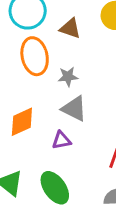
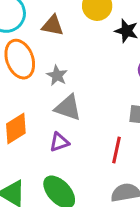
gray star: (68, 77) -> (57, 75), turned -30

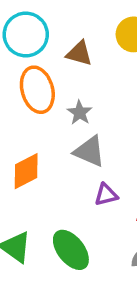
purple triangle: (59, 142) -> (106, 195), moved

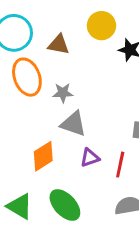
gray star: (80, 113) -> (63, 93), turned -30
orange diamond: (26, 171) -> (43, 156), moved

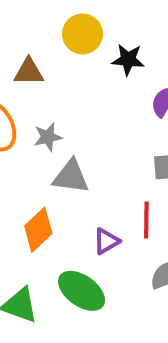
purple triangle: (90, 158) -> (106, 241), moved

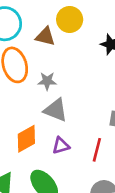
yellow circle: (82, 34) -> (70, 19), moved
purple triangle: (106, 241) -> (61, 146), moved

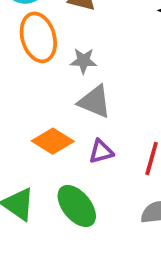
orange diamond: (26, 139) -> (53, 141), turned 60

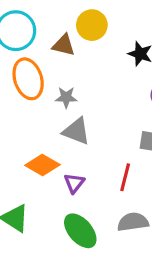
purple triangle: (101, 152) -> (74, 183), moved, turned -35
green ellipse: (77, 206) -> (80, 231), moved

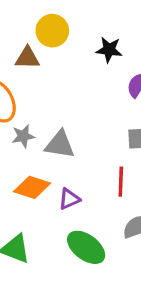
gray star: (66, 97) -> (23, 136), moved
purple triangle: (74, 183) -> (69, 199), turned 40

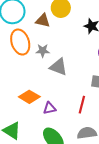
gray star: (23, 136) -> (43, 51), moved
gray triangle: (60, 145) -> (59, 67), moved

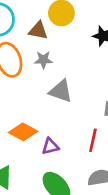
gray star: (43, 51) -> (43, 60), moved

